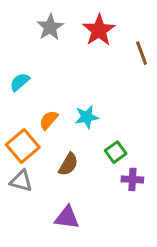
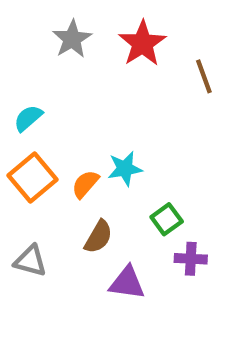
orange semicircle: (49, 120) -> (85, 184), moved
orange square: (23, 146) -> (33, 177), moved
purple triangle: (67, 218) -> (127, 283), moved

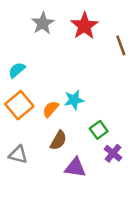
purple cross: (191, 259) -> (113, 153), turned 36

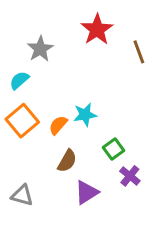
gray star: (43, 23) -> (40, 49), moved
gray triangle: (18, 155) -> (22, 195), moved
purple triangle: (75, 168) -> (87, 192), turned -40

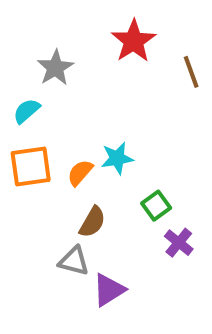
orange square: (22, 121) -> (31, 166), turned 32
purple triangle: (87, 192) -> (109, 290), moved
gray triangle: (22, 195) -> (74, 261), moved

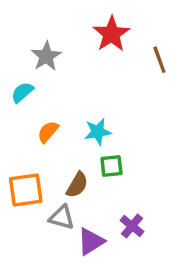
orange square: (31, 166) -> (26, 190), moved
orange semicircle: (80, 173) -> (48, 132), moved
green square: (156, 206) -> (111, 166), moved, turned 30
purple cross: (179, 243) -> (132, 226), moved

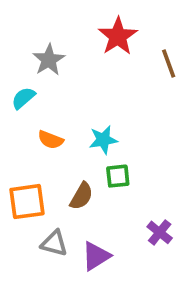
orange semicircle: (48, 132) -> (51, 140), turned -110
gray triangle: (62, 217) -> (54, 243), moved
purple cross: (132, 226) -> (160, 232), moved

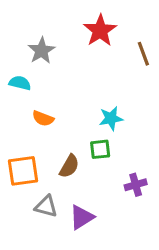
cyan semicircle: (23, 98) -> (20, 83), turned 55
cyan star: (103, 140) -> (111, 118), moved
purple cross: (160, 232) -> (136, 185), moved, turned 35

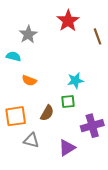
purple cross: (136, 185) -> (92, 126), size x1.5
purple triangle: (82, 217) -> (67, 148), moved

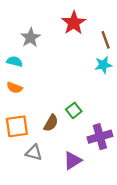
orange semicircle: (29, 81) -> (15, 88), moved
cyan star: (75, 81) -> (103, 65), moved
green square: (68, 102) -> (74, 110), turned -32

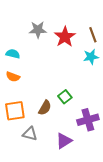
red star: (74, 23) -> (65, 37), moved
gray star: (30, 38) -> (38, 30), moved, turned 30

